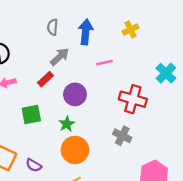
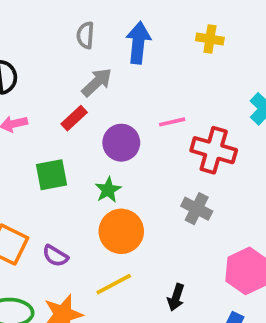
yellow cross: (130, 29) -> (210, 39), turned 35
pink line: (104, 63) -> (172, 122), moved

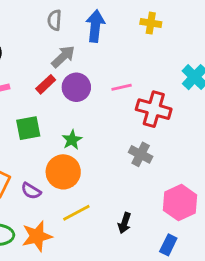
purple circle: (121, 143) -> (76, 87), moved
orange circle: (121, 231) -> (63, 172), moved

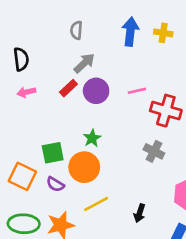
blue arrow: (95, 26) -> (130, 32), moved
green square: (28, 128) -> (53, 153), moved

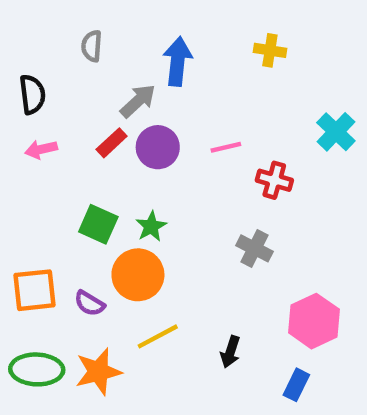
gray semicircle: (76, 30) -> (92, 46), moved
blue arrow: (130, 32) -> (178, 61), moved
red cross: (166, 111) -> (274, 180), size x0.7
green square: (53, 153) -> (98, 224), moved, turned 35
orange square: (22, 176) -> (35, 290), turned -32

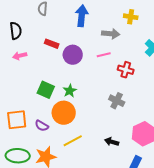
yellow cross: (270, 50) -> (131, 17), moved
gray arrow: (138, 101) -> (111, 34), moved, turned 48
red rectangle: (112, 143) -> (52, 44), moved, turned 64
black arrow: (230, 352) -> (112, 142), moved, turned 88

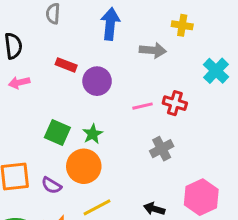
pink line: (104, 55) -> (143, 106), moved
gray cross: (117, 101) -> (162, 149), turned 35

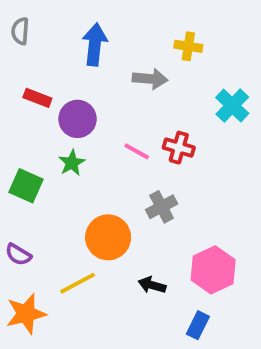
pink line: (143, 106) -> (137, 151), turned 42
green star: (93, 134) -> (72, 163), moved
orange circle: (84, 166) -> (108, 237), moved

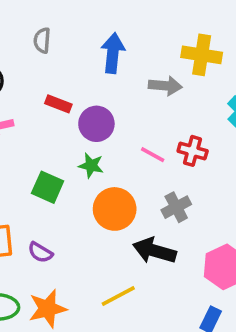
yellow cross: (188, 46) -> (202, 55), size x1.5
green star: (72, 163) -> (91, 165), turned -30
orange circle: (108, 237) -> (115, 209), moved
yellow line: (78, 283) -> (118, 296), moved
black arrow: (152, 285) -> (154, 251), moved, size x1.6

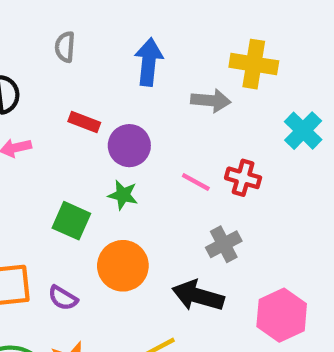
orange circle: (115, 209) -> (123, 266), moved

